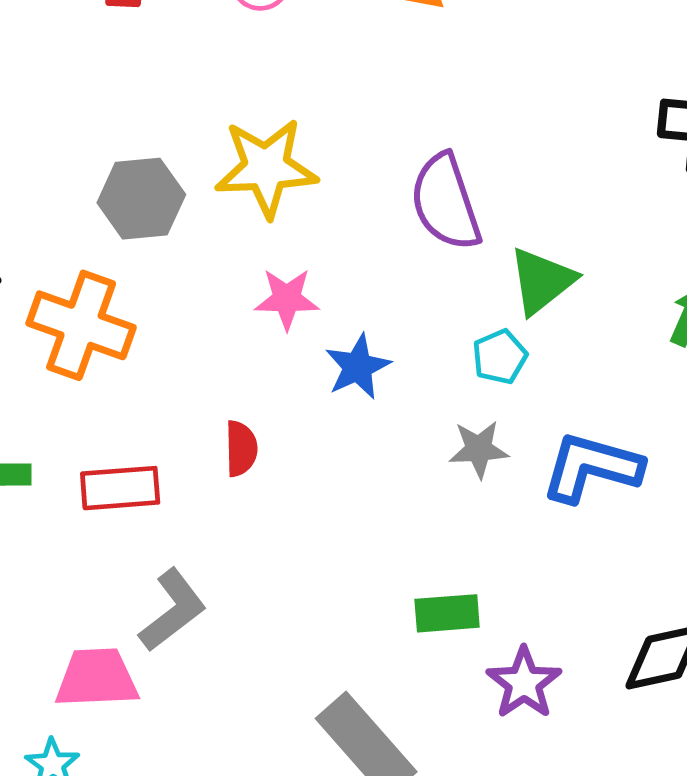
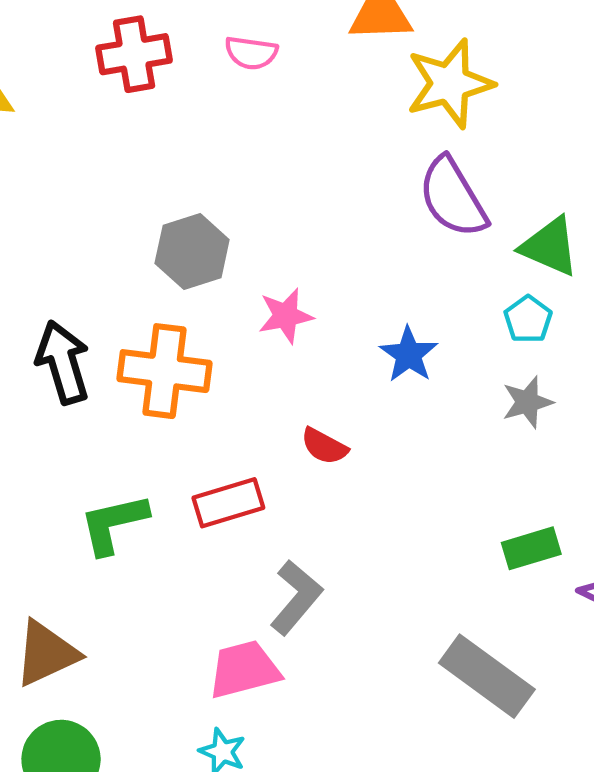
yellow star: (266, 168) -> (450, 84), moved
green triangle: (542, 281) -> (550, 247), turned -46
pink star: (287, 299) -> (286, 316), moved
red semicircle: (241, 449) -> (324, 446), turned 132

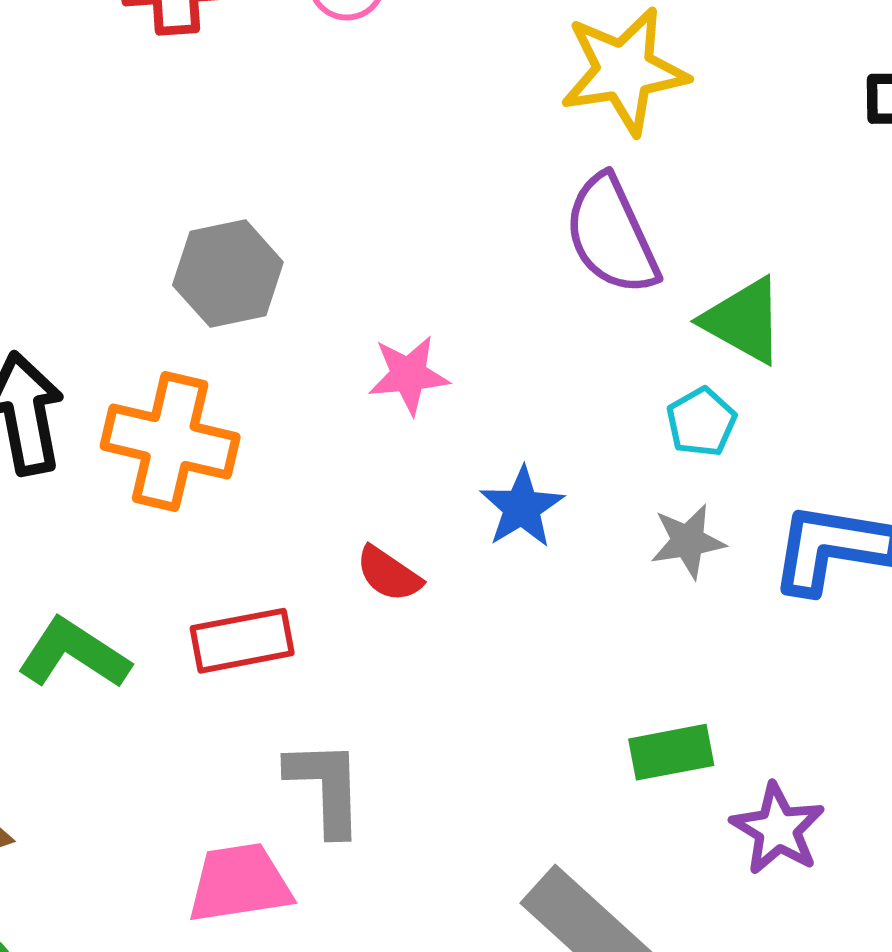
pink star: (286, 316) -> (409, 375), moved
blue star: (409, 355) -> (522, 507), moved
green L-shape: (114, 524) -> (74, 654), turned 40
gray L-shape: (296, 597) -> (325, 787), turned -48

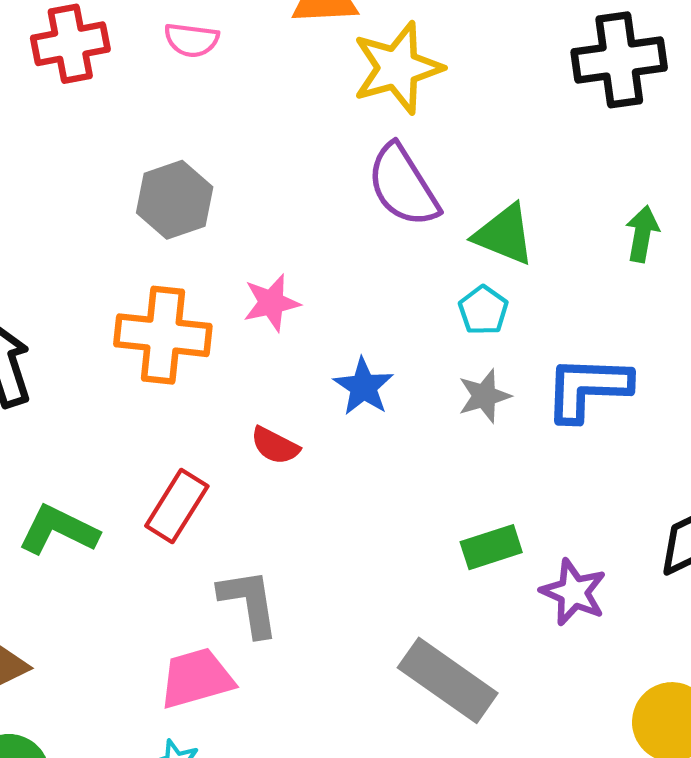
gray hexagon: (228, 274) -> (175, 200), moved
orange cross: (170, 441) -> (163, 335), moved
red rectangle: (242, 641) -> (177, 506), turned -40

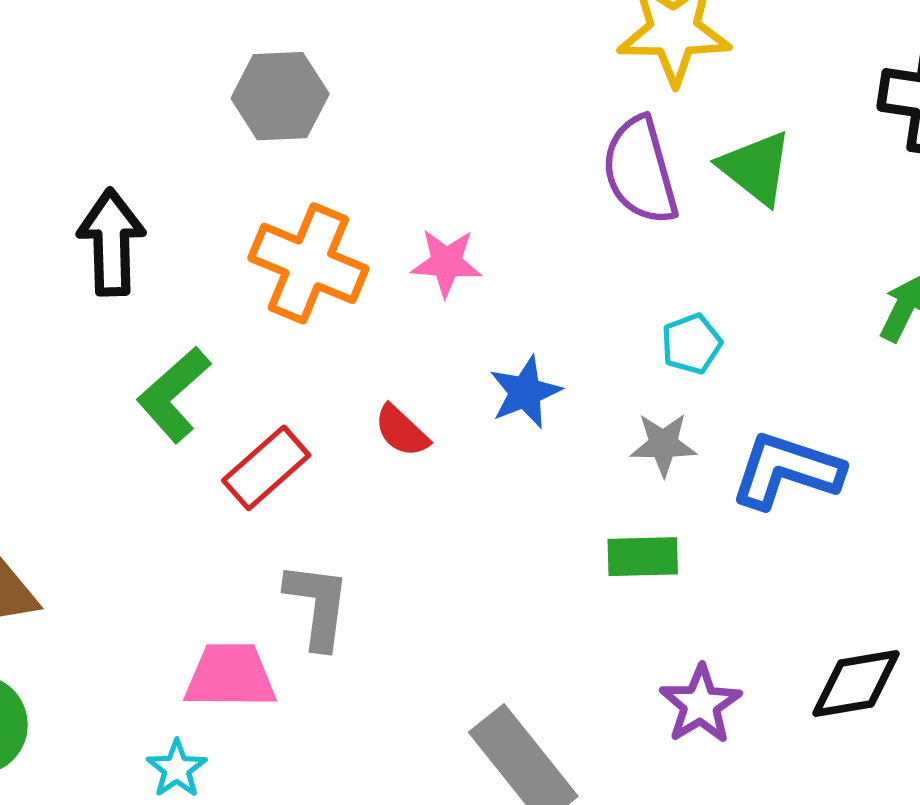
gray hexagon: (175, 200) -> (280, 96), moved
green triangle: (504, 235) -> (756, 168), moved
green L-shape: (58, 530) -> (174, 395), moved, turned -84
green rectangle: (491, 547) -> (643, 557), moved

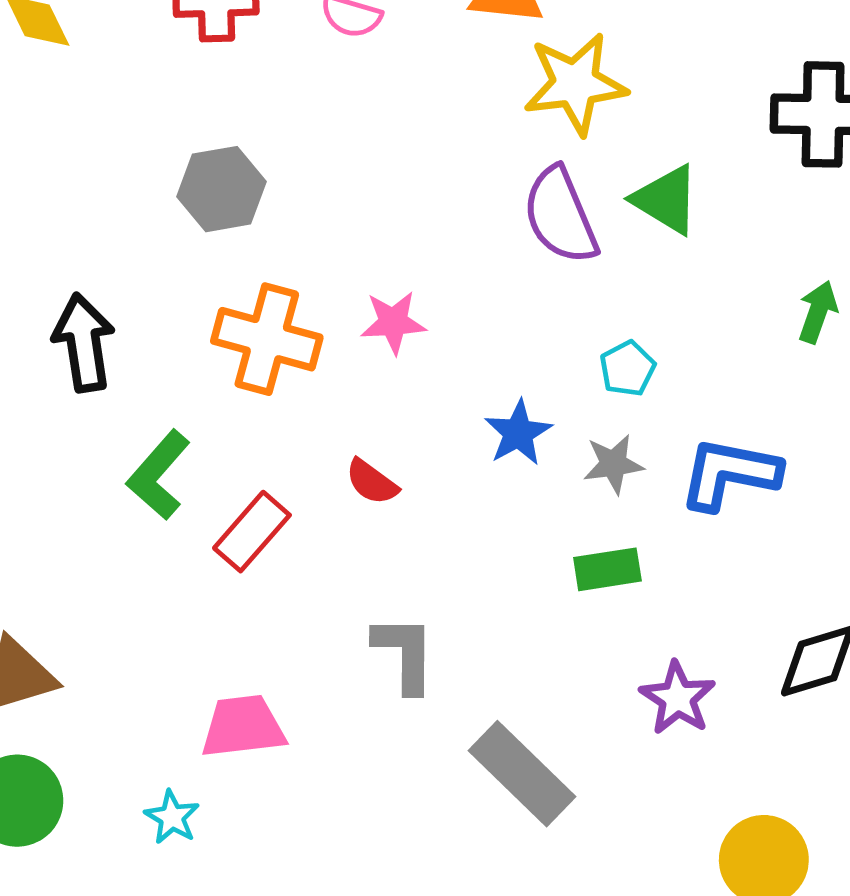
blue star: (525, 392) -> (518, 433), moved
gray L-shape: (317, 605) -> (404, 654), moved
cyan star: (177, 769) -> (172, 817), moved

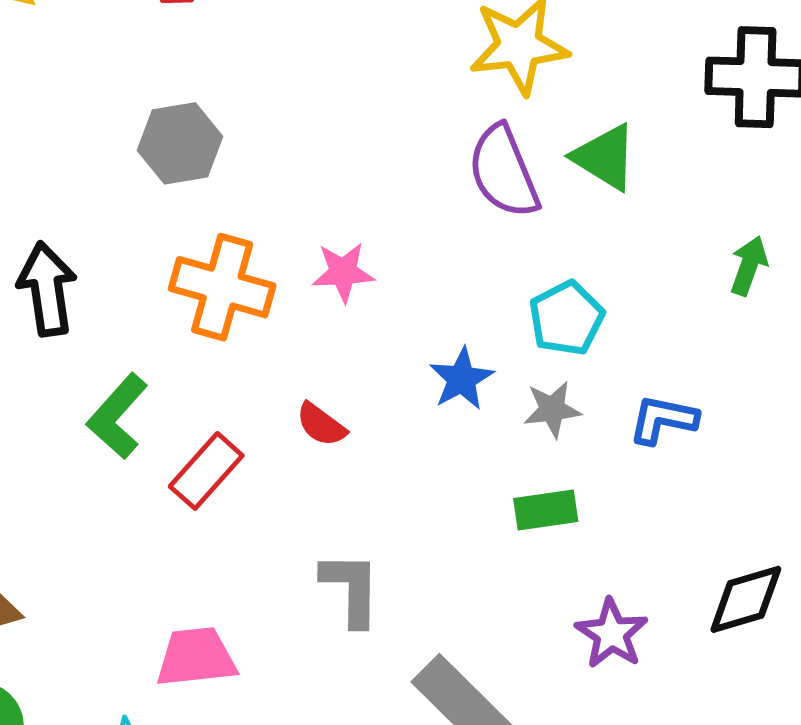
cyan pentagon: (627, 369) -> (566, 318), size x1.4
blue L-shape: (729, 474) -> (663, 420), size x0.7

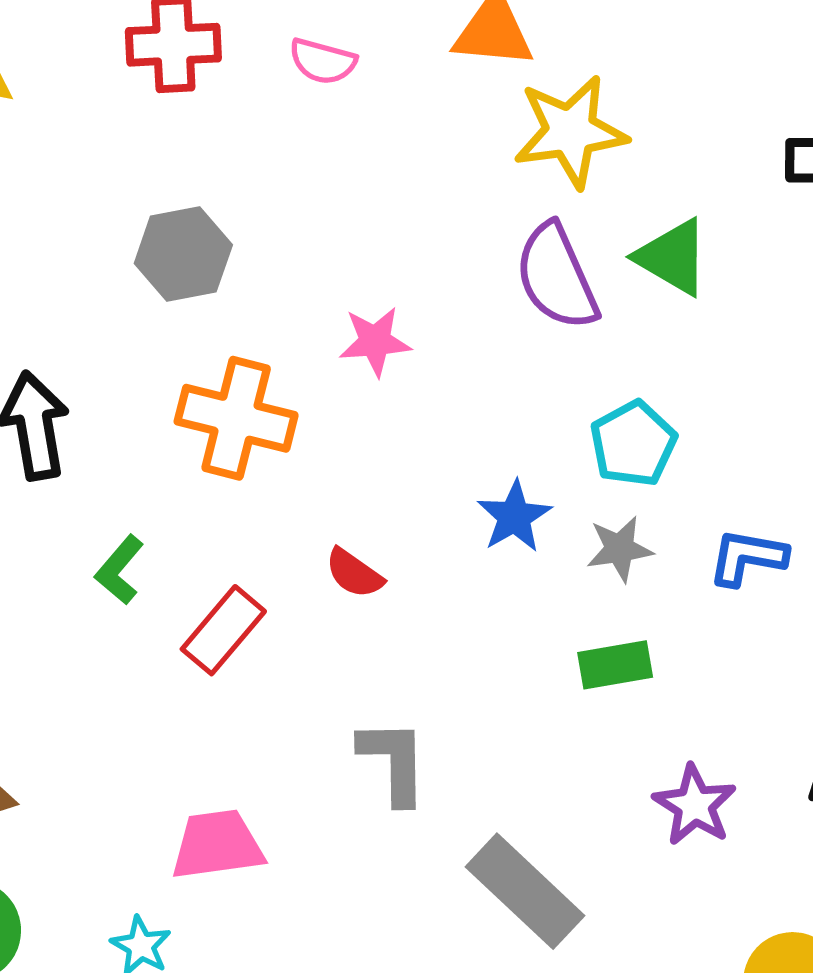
pink star: (343, 272) -> (375, 341), moved
green L-shape: (117, 416) -> (120, 570), size x0.7

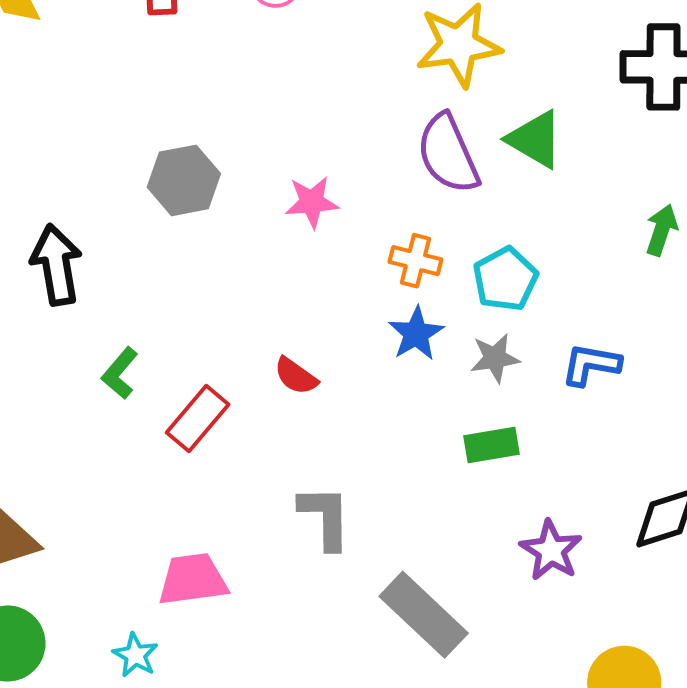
gray hexagon: (183, 254) -> (184, 180), moved
orange cross: (236, 418) -> (415, 261), moved, size x0.6

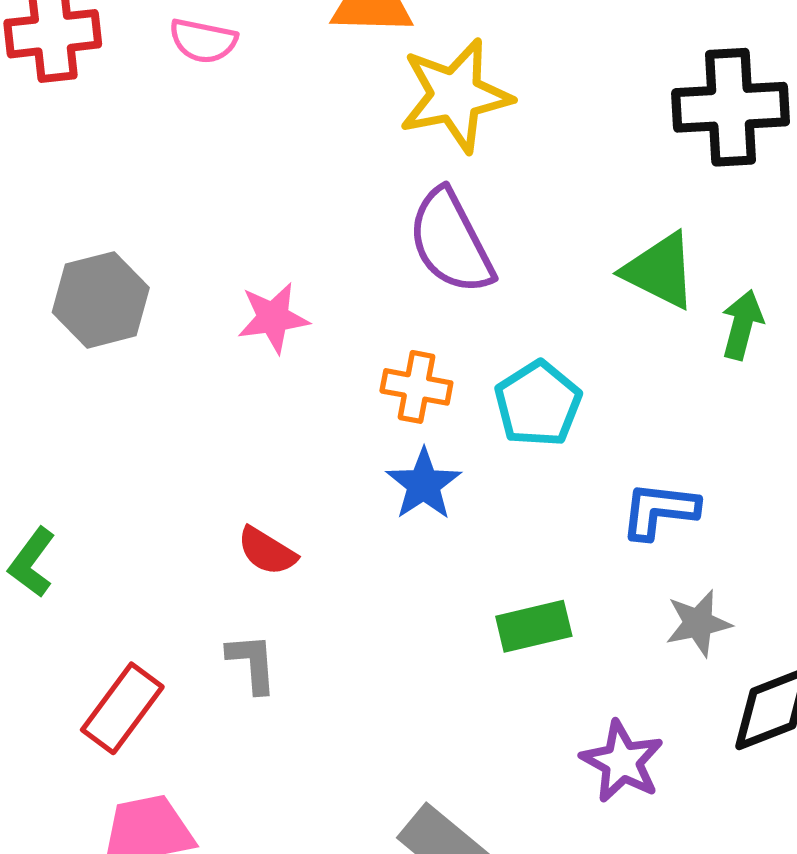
green triangle: (535, 139) -> (660, 271), moved
gray star: (495, 358) -> (698, 623), moved
red rectangle: (198, 418) -> (122, 708), moved
gray L-shape: (325, 517) -> (252, 663), moved, size x0.7

